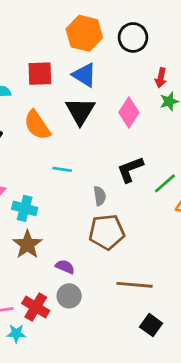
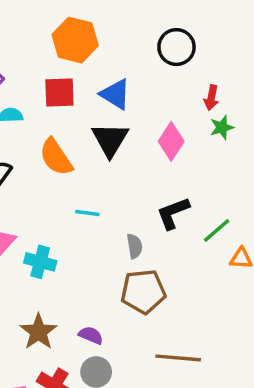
orange hexagon: (84, 33) -> (75, 40), moved
brown star: (27, 245) -> (38, 332), moved

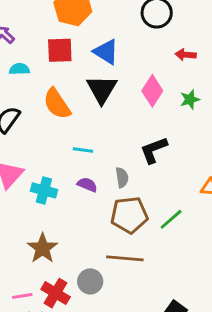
red arrow: (211, 98) -> (186, 55), turned 84
green star: (222, 127) -> (190, 99), moved
green line: (217, 230) -> (171, 219), moved
purple semicircle: (91, 335) -> (87, 185), moved
brown line: (178, 358) -> (125, 258), moved

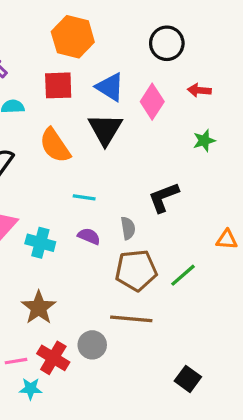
pink diamond: (152, 91) -> (152, 102), moved

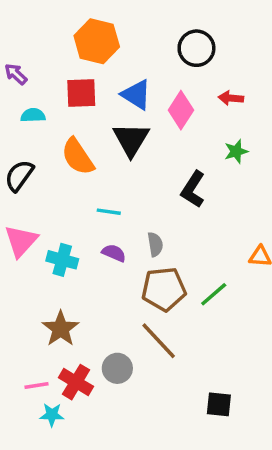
black L-shape: (164, 197) -> (193, 189), moved, turned -36
brown line: (131, 319) -> (159, 341), turned 42
black square: (188, 379) -> (219, 404), turned -30

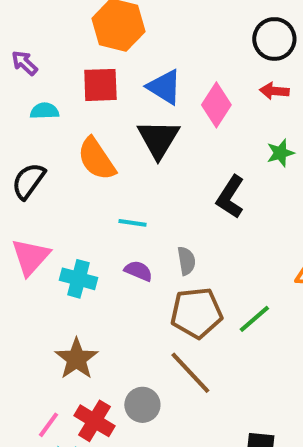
black circle: (196, 48) -> (274, 39), moved
pink line: (36, 386) -> (48, 425), turned -45

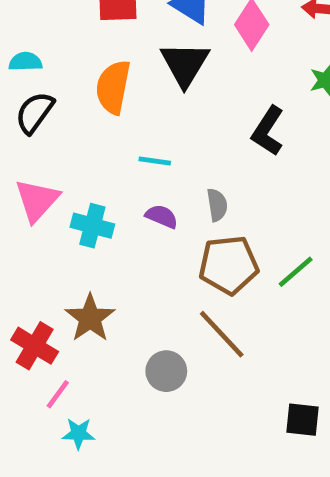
cyan semicircle: (44, 111) -> (25, 62), moved
orange semicircle: (96, 159) -> (113, 87), turned 45
red cross: (94, 421) -> (35, 346), moved

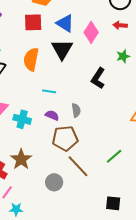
brown pentagon: (229, 265) -> (65, 138), moved
green line: (296, 272) -> (114, 156), moved

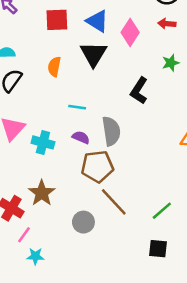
orange semicircle: (31, 59) -> (54, 67), size x0.7
gray semicircle: (76, 110) -> (111, 131), size x1.6
green line: (114, 156) -> (162, 211), moved

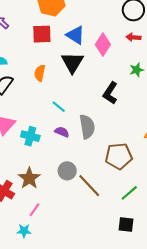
cyan line: (77, 107) -> (59, 107), turned 32
brown pentagon: (97, 166) -> (119, 156), moved
gray circle: (83, 222) -> (67, 171), moved
pink line: (24, 235) -> (35, 210), moved

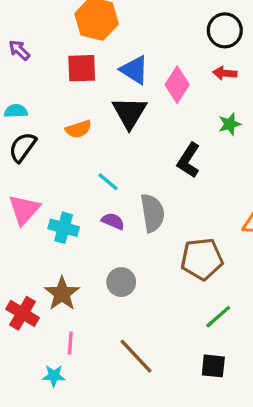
orange semicircle: (40, 73) -> (78, 129), turned -119
brown line: (89, 186) -> (136, 356), moved
pink line: (35, 210) -> (70, 343), turned -32

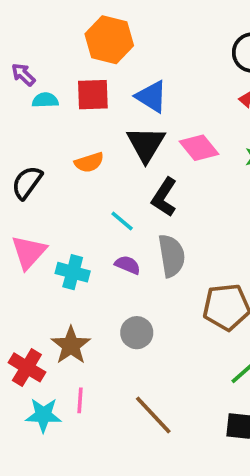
pink diamond: (177, 85) -> (199, 148), moved, turned -72
cyan semicircle: (16, 111) -> (45, 100), moved
black L-shape: (189, 160) -> (164, 197), moved
cyan star: (54, 376) -> (43, 415), moved, size x1.4

